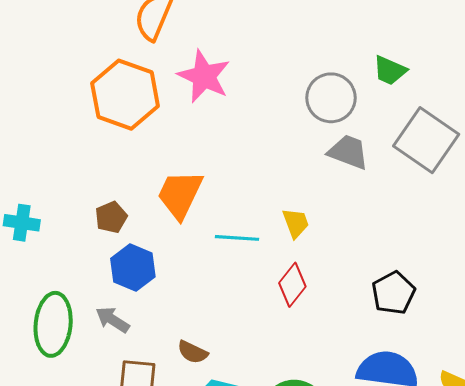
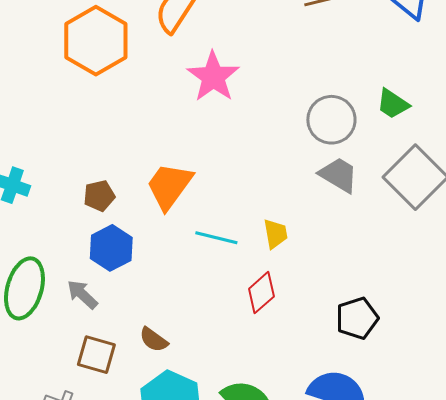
orange hexagon: (125, 95) -> (96, 41), moved

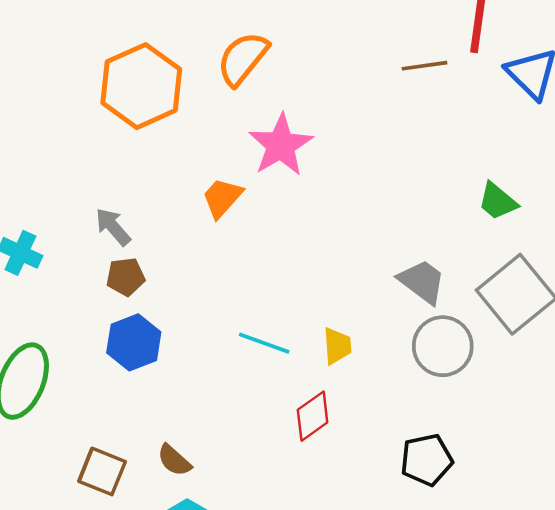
gray circle: (331, 120) -> (443, 346), moved
orange trapezoid: (169, 186) -> (222, 198), moved, size x0.7
gray arrow: (82, 294) -> (113, 227), moved

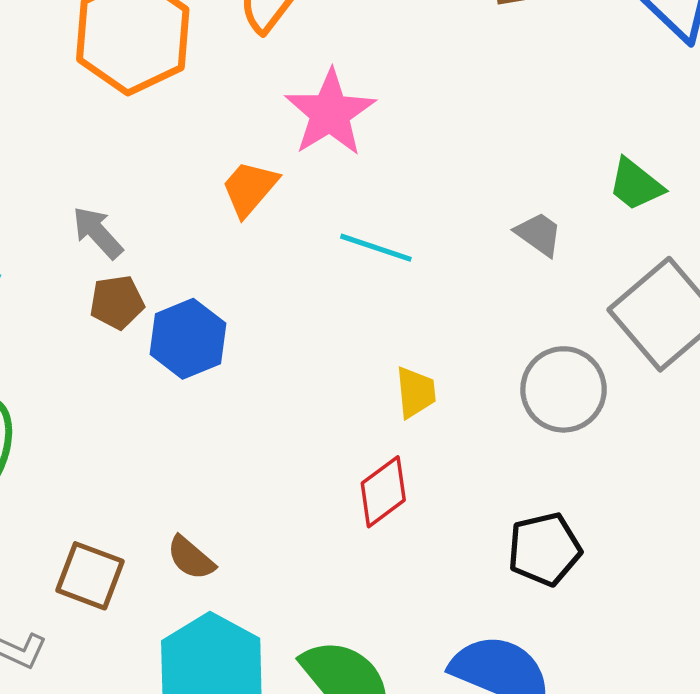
gray trapezoid: (422, 282) -> (539, 234), moved, size x0.7
blue hexagon: (134, 342) -> (188, 339), moved
cyan line: (264, 343) -> (376, 248), moved

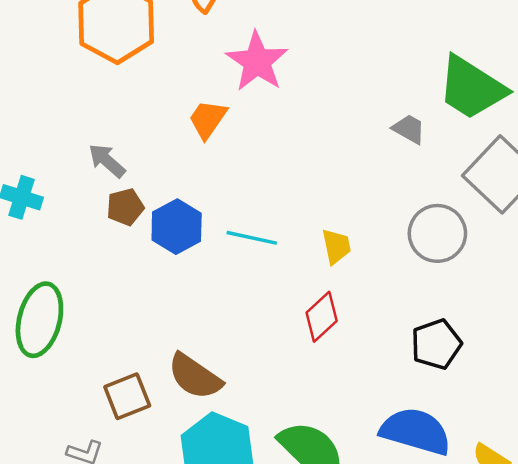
green trapezoid: (636, 185) -> (472, 88), size x1.8
cyan line: (376, 248) -> (252, 238), moved
brown semicircle: (191, 558) -> (195, 376), size x1.6
brown square: (90, 576) -> (127, 396), turned -36

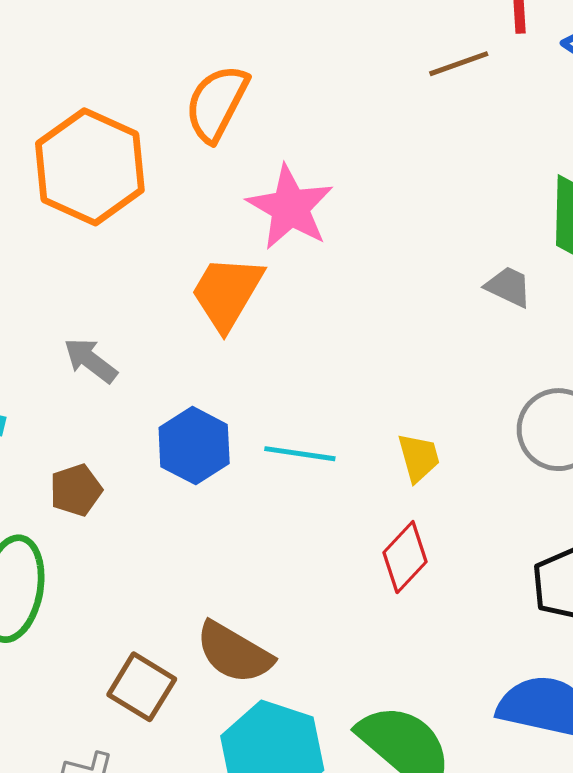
orange trapezoid: (208, 119) -> (227, 293), size x1.4
brown pentagon: (125, 207) -> (76, 490), moved
brown square: (127, 396) -> (142, 687), turned -33

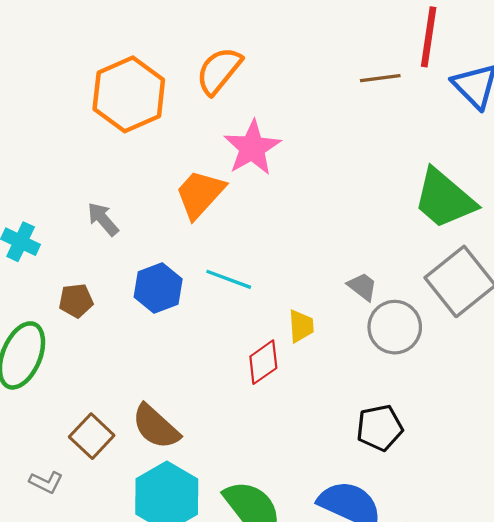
gray trapezoid: (508, 287) -> (362, 287), moved
cyan line: (300, 454) -> (229, 279), moved
red diamond: (405, 557) -> (263, 362), moved

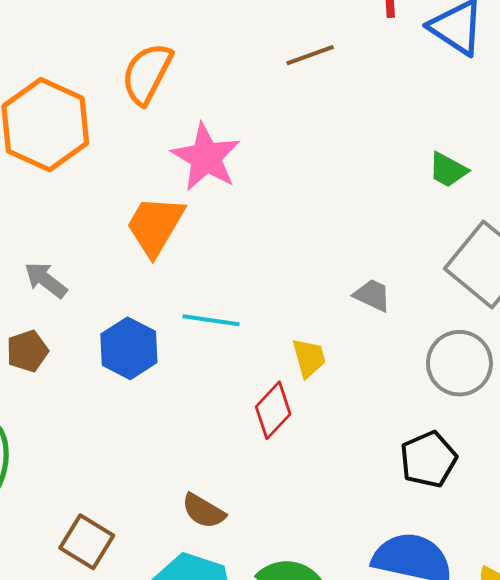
brown line: (380, 78) -> (310, 55), moved
green trapezoid: (444, 199) -> (448, 170), size x0.5
brown pentagon: (76, 301) -> (27, 351), moved
gray circle: (395, 327) -> (459, 363), moved
brown semicircle: (156, 427) -> (204, 511), moved, size x0.7

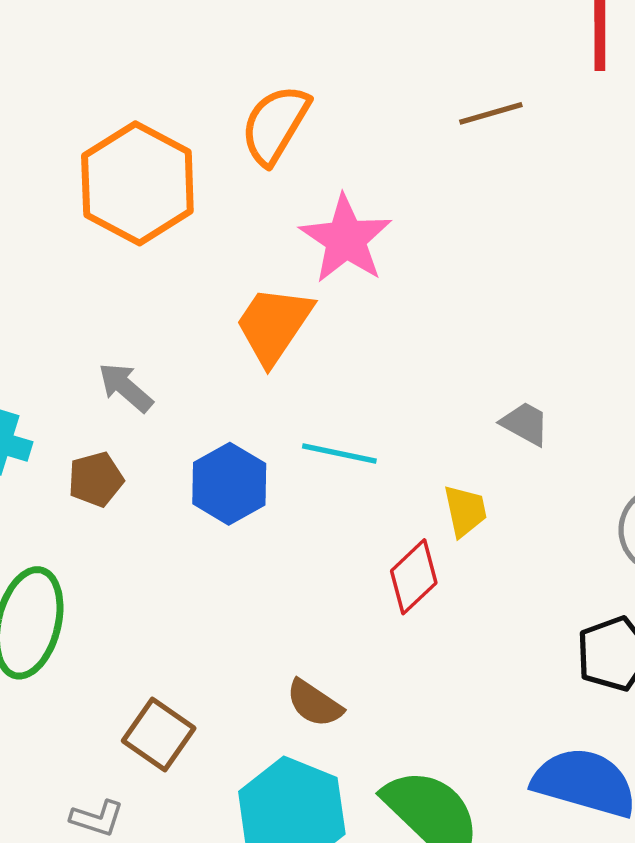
gray trapezoid: (372, 295) -> (525, 424), moved

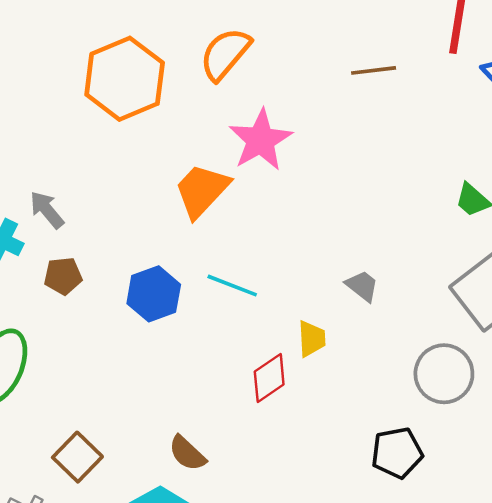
gray arrow: (126, 387) -> (47, 210), moved

